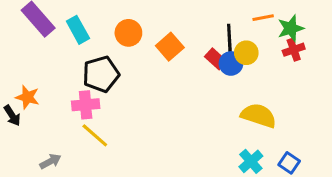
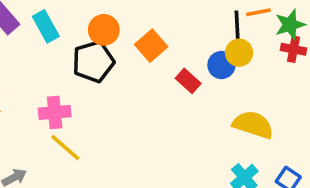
black line: (229, 39) -> (237, 28), moved
red cross: (294, 50) -> (293, 49), turned 30
red rectangle: (216, 59) -> (188, 81), moved
black pentagon: (101, 74) -> (93, 61), moved

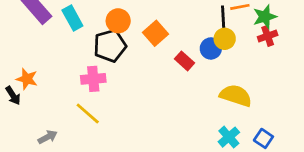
red cross: (293, 49) -> (268, 36), turned -30
pink cross: (55, 112) -> (93, 79), moved

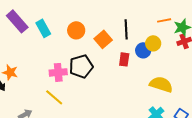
black line: (223, 19) -> (126, 29), moved
black pentagon: (110, 46) -> (81, 66), moved
red rectangle: (185, 61) -> (124, 59), turned 56

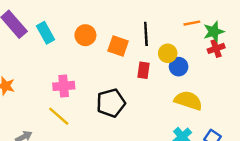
orange square: (103, 39) -> (118, 46), turned -30
yellow circle: (153, 43) -> (168, 53), moved
blue circle: (143, 50) -> (179, 67), moved
black pentagon: (81, 66) -> (111, 103), moved

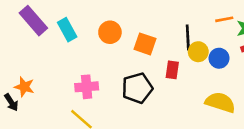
black line: (146, 34) -> (188, 37), moved
blue circle: (179, 67) -> (219, 58), moved
black pentagon: (111, 103) -> (137, 88), moved

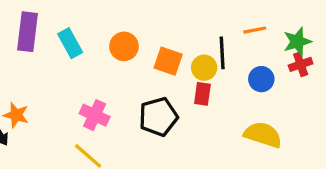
orange line: (224, 19) -> (255, 30), moved
purple rectangle: (33, 21) -> (28, 32), turned 48
yellow circle: (198, 52) -> (204, 68), moved
pink cross: (87, 87) -> (95, 115), turned 30

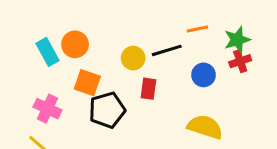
cyan rectangle: (70, 43) -> (47, 52), moved
black line: (222, 53) -> (167, 50), turned 76
orange square: (168, 61) -> (87, 83), moved
yellow circle: (204, 68) -> (133, 58), moved

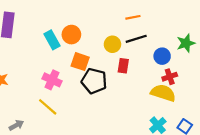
orange line: (197, 29) -> (133, 17), moved
green star: (237, 40) -> (186, 43), moved
red cross: (240, 61) -> (170, 77), moved
black pentagon: (107, 110) -> (94, 81), turned 30

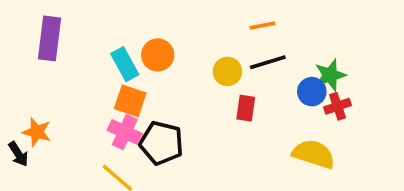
green star: (186, 43) -> (330, 75), moved
orange square: (80, 62) -> (130, 101), moved
red cross: (170, 77) -> (337, 106), moved
black pentagon: (94, 81) -> (161, 143), moved

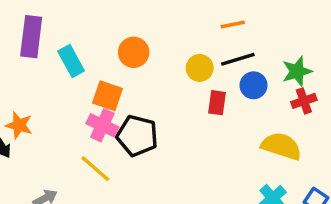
cyan rectangle: (125, 64) -> (71, 61), moved
blue circle: (312, 92) -> (254, 85), moved

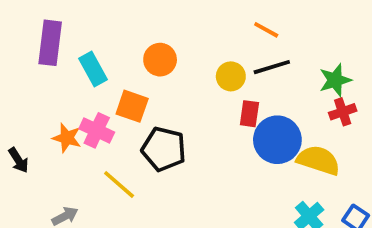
orange line: (233, 25) -> (266, 30), turned 40
blue circle: (254, 85) -> (277, 140), moved, size x1.6
orange star: (19, 125) -> (67, 138), moved
pink cross: (102, 125) -> (97, 130), moved

